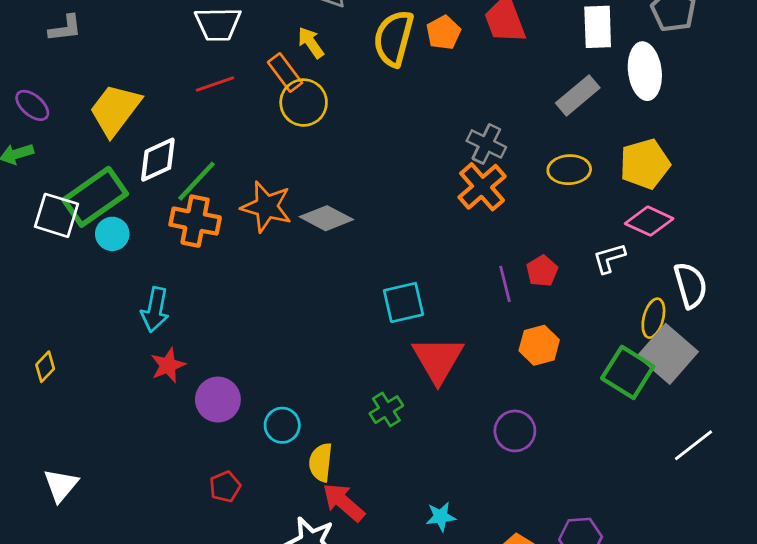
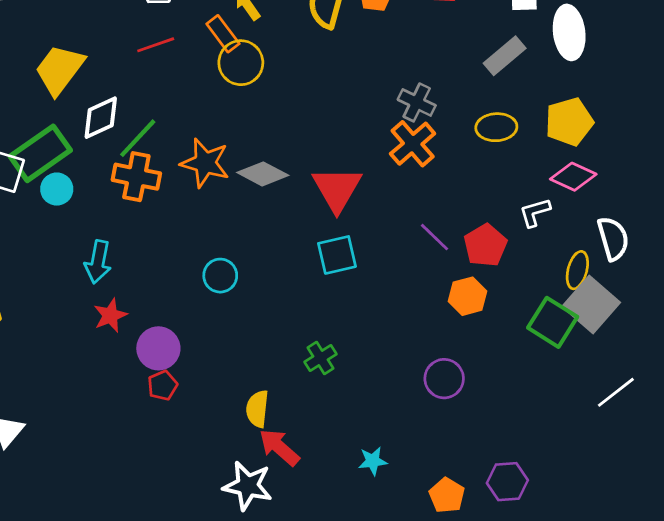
red pentagon: (542, 271) -> (485, 245), moved, size x1.4
purple line: (505, 284) -> (435, 237), turned -32
red triangle: (438, 360) -> (337, 189), moved
cyan circle: (282, 425) -> (220, 276), moved
red pentagon: (225, 487) -> (163, 385), moved

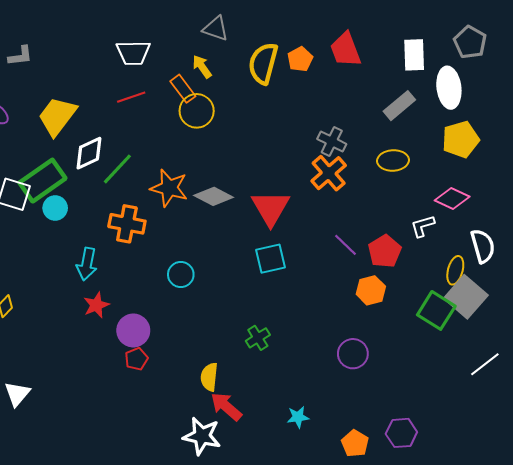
yellow pentagon: (569, 122) -> (461, 139), moved
orange cross: (136, 177) -> (127, 224), moved

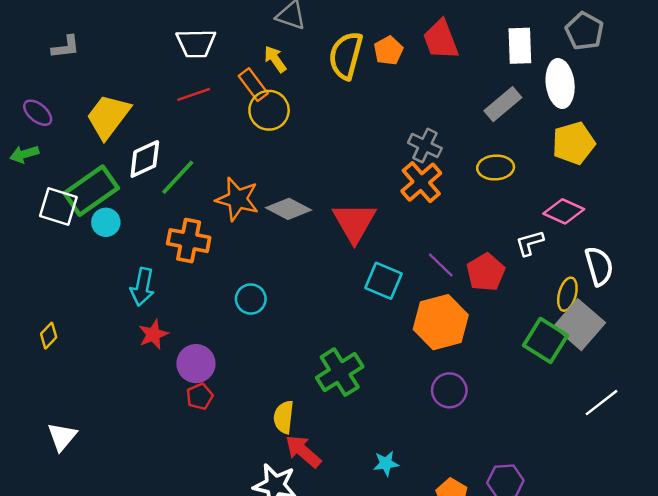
cyan square: (271, 259) -> (384, 281), moved, turned 36
orange hexagon: (371, 290) -> (441, 322), moved, size x1.6
green cross: (258, 338) -> (340, 372), size x1.6

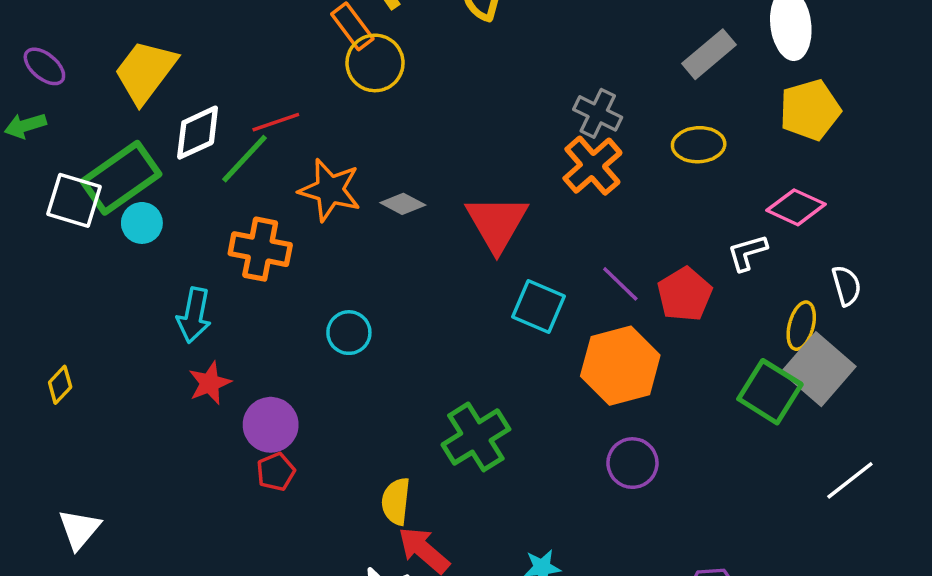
red line: (194, 94) -> (276, 122), moved
gray diamond: (289, 209) -> (403, 204), size x0.7
white semicircle: (599, 266) -> (846, 286), size x0.7

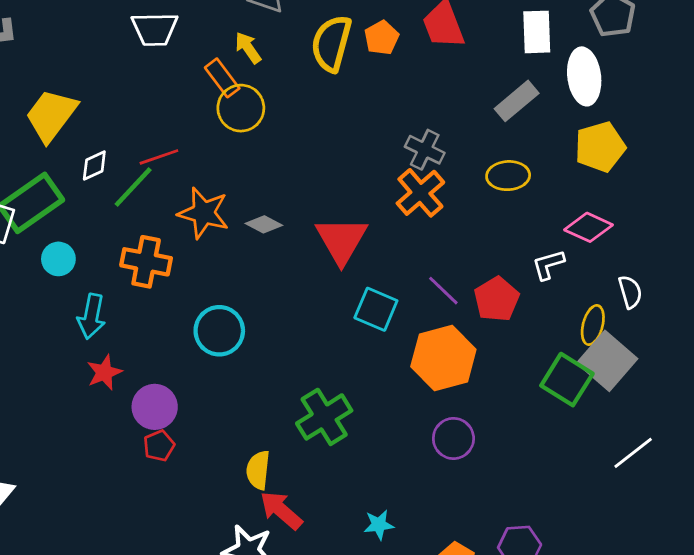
white diamond: (198, 133) -> (94, 166), size x0.7
cyan circle: (142, 223) -> (58, 259), moved
cyan circle: (349, 333) -> (219, 331), size x1.4

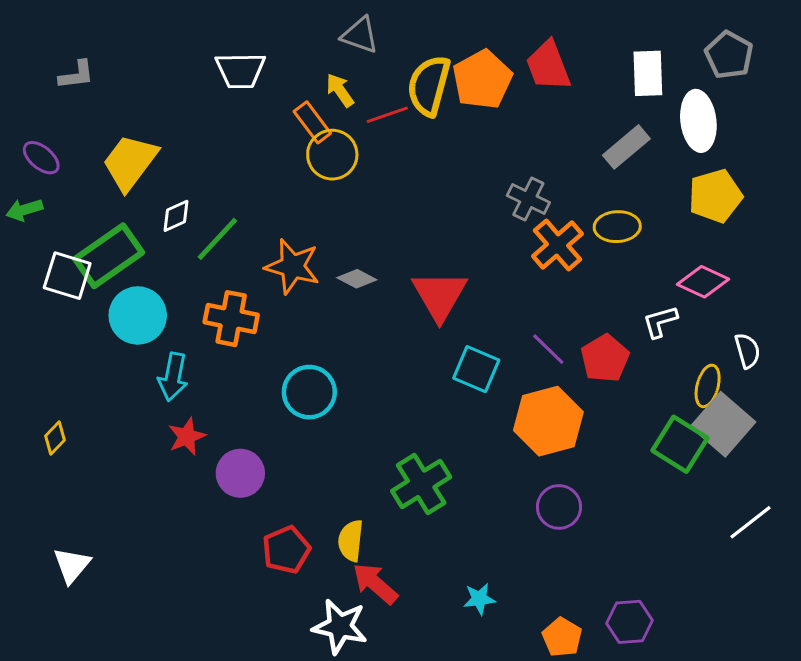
orange pentagon: (382, 38) -> (482, 80), size x1.6
red line: (159, 157) -> (387, 115), moved
orange cross: (420, 193) -> (557, 245), moved
cyan circle: (58, 259) -> (138, 315), size x1.6
red pentagon: (159, 446) -> (286, 550), moved, size x1.4

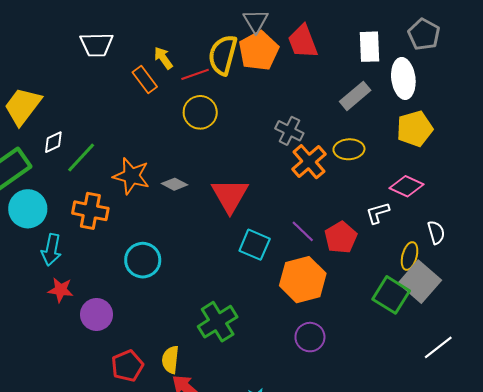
gray triangle: (360, 35) -> (256, 21), moved, turned 40
yellow circle: (332, 155) -> (200, 112), moved
red star: (187, 436) -> (61, 290), turned 30

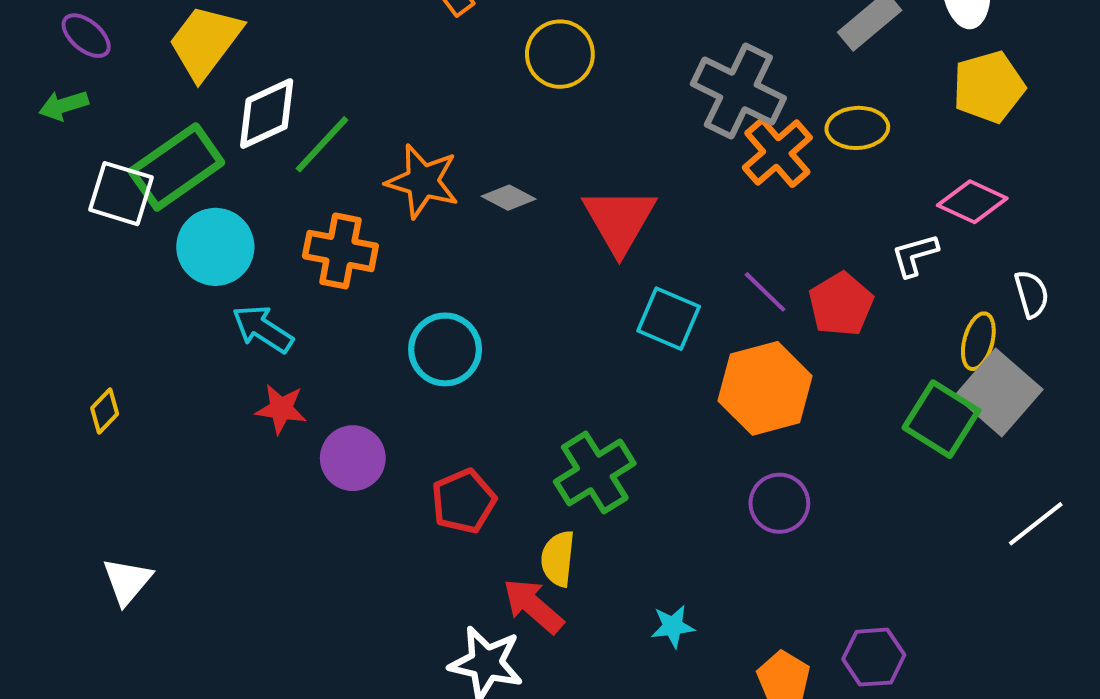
gray cross: (289, 131) -> (738, 91), size x1.6
white diamond: (53, 142) -> (267, 114), size x1.6
cyan arrow: (51, 250) -> (263, 329), turned 112
yellow semicircle: (170, 360) -> (558, 559), moved
red pentagon: (127, 366) -> (464, 501), moved

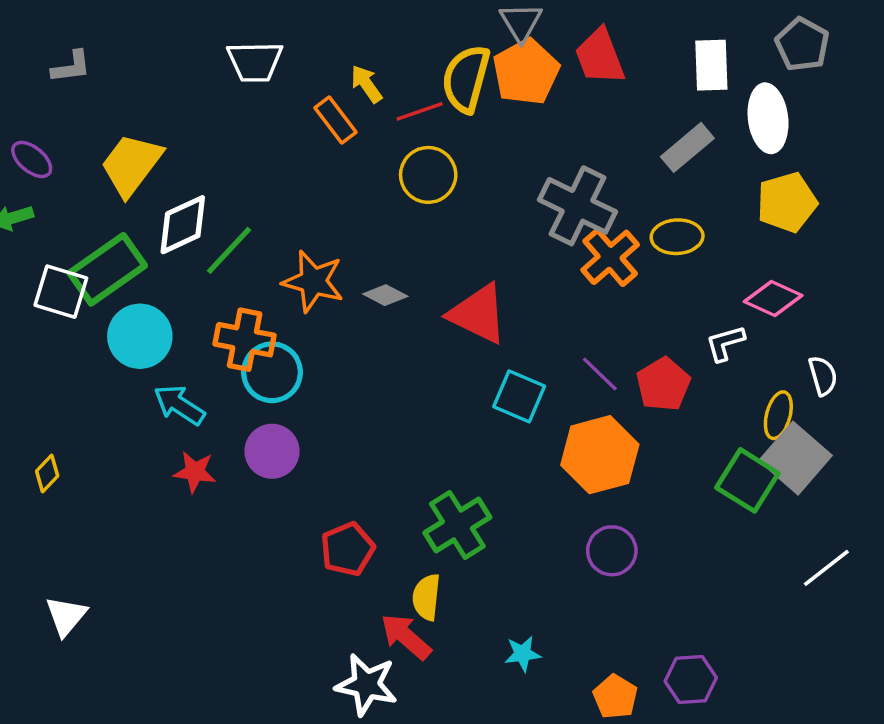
red triangle: (619, 220) -> (478, 314), turned -34
cyan circle: (445, 349) -> (272, 372), moved
purple circle: (353, 458) -> (272, 451), moved

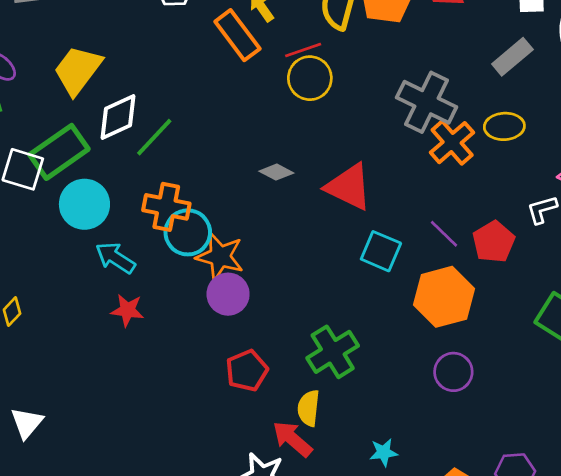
red line: (420, 111) -> (303, 50), moved
orange rectangle: (336, 120) -> (237, 35), size x1.4
orange star: (313, 281) -> (220, 257), moved
purple circle: (272, 451) -> (228, 294), moved

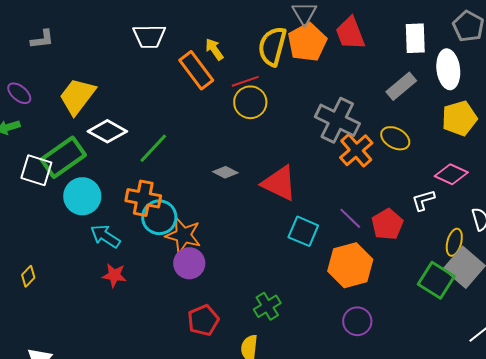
white diamond: (118, 117) -> (107, 131), turned 54
yellow ellipse: (504, 126) -> (395, 138), turned 32
green line: (154, 137) -> (153, 148), moved
green cross: (333, 352) -> (267, 306), size x0.7

